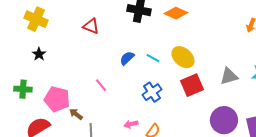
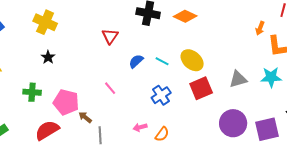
red triangle: (91, 26) -> (110, 36), moved, turned 42

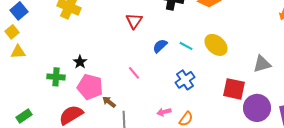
black star: (48, 57) -> (80, 62), moved
red square: (201, 88) -> (234, 89), moved, turned 35

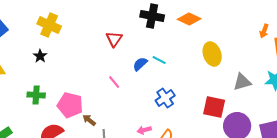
yellow ellipse: (216, 45) -> (212, 54), moved, turned 30
cyan line: (186, 46) -> (159, 60), moved
black star: (80, 62) -> (40, 56), moved
pink line: (134, 73) -> (114, 82), moved

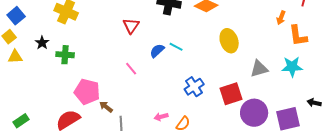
black star: (40, 56) -> (42, 43), moved
green cross: (36, 95) -> (65, 55), moved
blue cross: (165, 98) -> (194, 87), moved
red square: (214, 107) -> (231, 94), turned -30

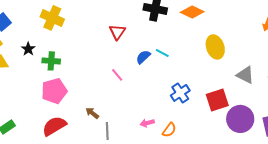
gray triangle: (259, 69) -> (245, 75), turned 42
pink pentagon: (87, 92) -> (54, 91), moved, turned -30

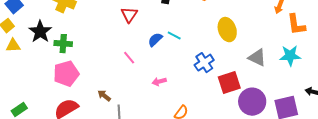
black star: (28, 49) -> (40, 32), size x1.6
blue cross: (180, 93) -> (204, 63), moved
pink arrow: (147, 123) -> (159, 82), moved

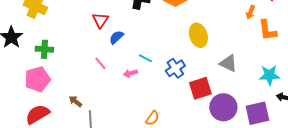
cyan line: (174, 36) -> (145, 58), moved
blue semicircle: (155, 40) -> (116, 37), moved
green cross: (63, 44) -> (44, 49), moved
cyan star: (290, 56) -> (269, 75), moved
pink arrow: (159, 82) -> (130, 73), moved

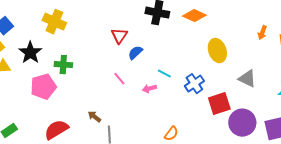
orange arrow: (250, 12) -> (262, 33), moved
pink pentagon: (37, 79) -> (43, 87), moved

